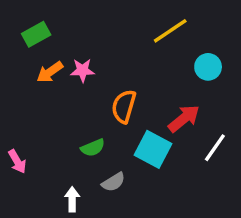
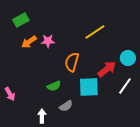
yellow line: (170, 31) -> (95, 32), moved
cyan circle: (208, 67) -> (128, 58), moved
cyan square: (153, 149) -> (89, 87), turned -30

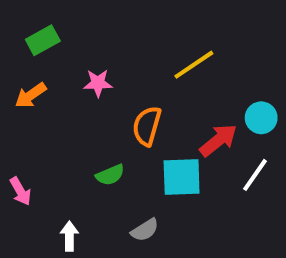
orange arrow: (29, 42) -> (31, 95), moved
gray semicircle: (66, 106) -> (145, 230), moved
white arrow: (42, 116) -> (69, 236), moved

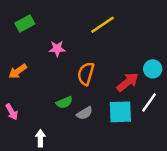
yellow line: (194, 65) -> (103, 25), moved
orange arrow: (31, 95) -> (18, 71), moved
cyan square: (182, 177) -> (120, 112), moved
gray semicircle: (145, 230) -> (85, 113), moved

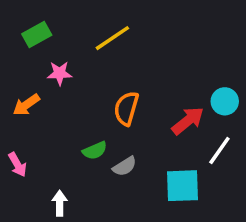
yellow line: (103, 25) -> (112, 38), moved
pink star: (57, 49) -> (60, 73), moved
cyan square: (120, 112) -> (183, 186), moved

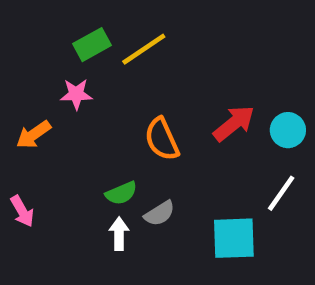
green rectangle: (37, 35) -> (92, 45), moved
orange semicircle: (126, 108) -> (162, 139), turned -40
red arrow: (188, 121) -> (234, 123), moved
white arrow: (60, 203) -> (119, 234), moved

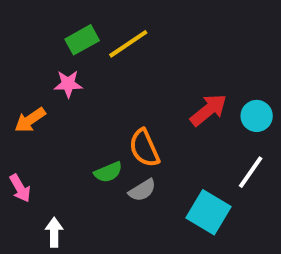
orange semicircle: (162, 139) -> (144, 148), moved
white arrow: (119, 234) -> (54, 232), moved
cyan square: (234, 238) -> (208, 212), turned 33

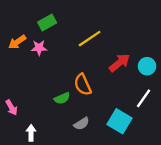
yellow line: (128, 44) -> (90, 39), moved
orange arrow: (30, 120) -> (17, 42), moved
gray semicircle: (142, 190) -> (82, 124), moved

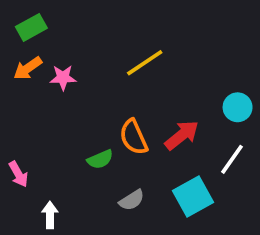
green rectangle: (47, 23) -> (31, 27), moved
red arrow: (119, 63) -> (182, 135), moved
cyan square: (119, 121) -> (193, 196), turned 30

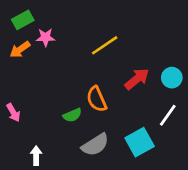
pink star: (63, 78) -> (46, 37), moved
red arrow: (182, 135) -> (137, 79), moved
pink arrow: (18, 174) -> (13, 113), moved
gray semicircle: (132, 200) -> (95, 145), size x1.5

